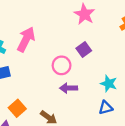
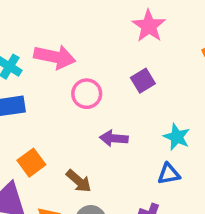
pink arrow: (26, 39) -> (55, 57), turned 70
pink circle: (62, 65) -> (87, 94), moved

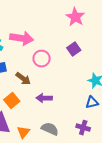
purple arrow: (114, 138) -> (44, 98), moved
brown arrow: (79, 181) -> (23, 79), moved

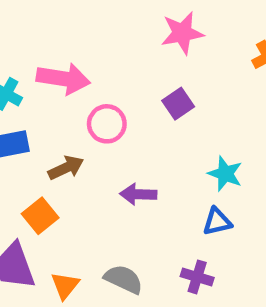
pink star: (75, 17) -> (182, 33), turned 30
brown arrow: (23, 79) -> (66, 168), turned -63
purple arrow: (44, 98) -> (138, 194), moved

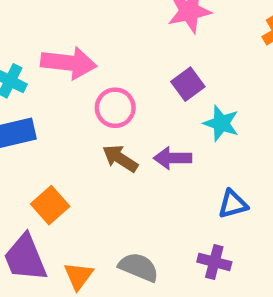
brown arrow: (66, 168) -> (120, 158), moved, turned -120
cyan star: (225, 174) -> (221, 123), moved
purple arrow: (138, 194) -> (173, 158), moved

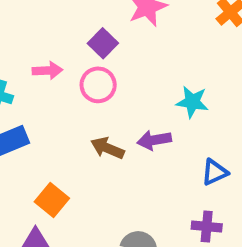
pink arrow: (69, 63) -> (47, 71), size x0.6
purple square: (188, 84) -> (103, 43), moved
pink circle: (115, 108) -> (98, 85), moved

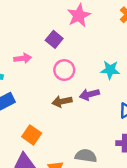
pink circle: (98, 85) -> (64, 70), moved
brown arrow: (107, 148) -> (62, 101), turned -30

